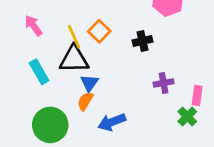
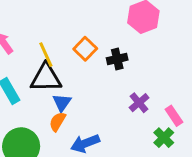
orange square: (99, 31) -> (85, 49), moved
purple cross: (164, 83) -> (139, 103), turned -30
pink rectangle: (197, 96) -> (174, 116), turned -42

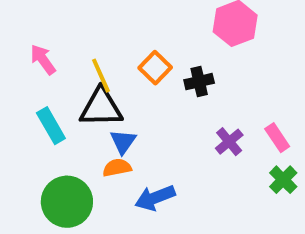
pink rectangle: (174, 116) -> (277, 138), moved
orange semicircle: (58, 122) -> (117, 168), turned 48
green cross: (164, 138) -> (283, 180), moved

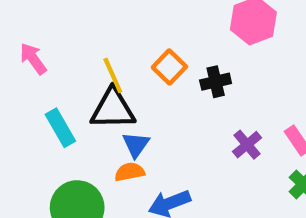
pink arrow: (43, 60) -> (33, 59), moved

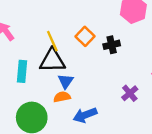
cyan rectangle: (60, 128) -> (22, 71), turned 35
purple cross: (247, 145) -> (130, 93), moved

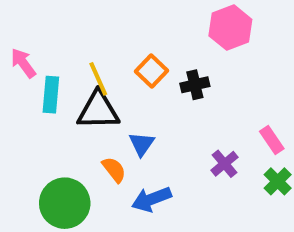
cyan rectangle: (22, 71) -> (51, 95), moved
blue triangle: (66, 81) -> (142, 144), moved
orange semicircle: (62, 97) -> (114, 170), turned 63

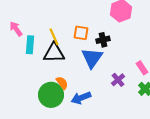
orange square: (151, 71) -> (81, 33), turned -35
blue triangle: (142, 144) -> (92, 58), moved, size x1.6
green circle: (65, 203) -> (51, 95), moved

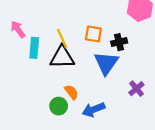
green circle: (51, 95) -> (59, 106), size x0.6

